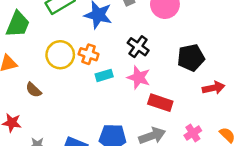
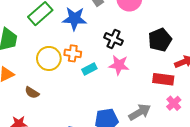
red rectangle: (160, 103) -> (163, 79), moved

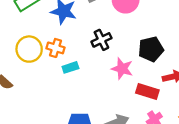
black cross: (113, 39) -> (101, 40), turned 30
pink star: (119, 65) -> (122, 69), moved

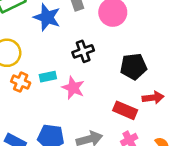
orange cross: (56, 48) -> (21, 82), moved
pink star: (122, 69) -> (73, 88), moved

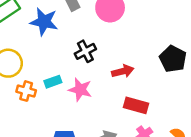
black pentagon: (133, 67) -> (173, 59), moved, turned -30
red arrow: (153, 98) -> (123, 71), moved

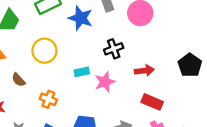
pink star: (80, 90) -> (105, 82), turned 30
orange cross: (26, 91) -> (48, 99), moved

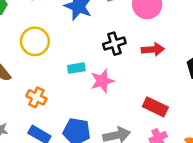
red arrow: (144, 70) -> (153, 49), moved

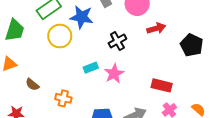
yellow circle: (35, 41) -> (60, 36), moved
red arrow: (153, 49) -> (156, 28), moved

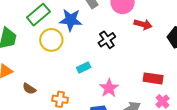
red arrow: (156, 28) -> (143, 24), turned 36
pink star: (114, 74) -> (109, 88), moved

